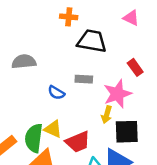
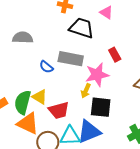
pink triangle: (131, 18) -> (106, 12), moved
gray rectangle: (84, 79) -> (71, 59), size x1.6

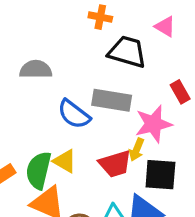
blue semicircle: (46, 67) -> (74, 114), size x1.5
red trapezoid: (59, 110) -> (115, 164), moved

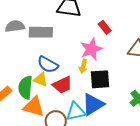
gray rectangle: (112, 100) -> (41, 32), moved
blue semicircle: (74, 114) -> (48, 65), moved
red trapezoid: (115, 164) -> (62, 85), moved

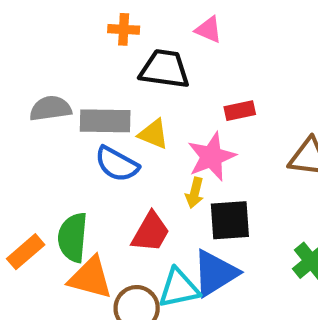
red rectangle: (105, 27) -> (240, 111), turned -64
blue semicircle: (48, 65) -> (117, 164), moved
yellow triangle: (41, 80) -> (153, 134), moved
red trapezoid: (62, 85) -> (151, 232), turned -35

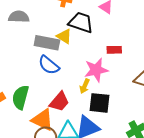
gray semicircle: (50, 108) -> (19, 17), moved
yellow triangle: (153, 134) -> (64, 36), moved
orange triangle: (90, 278) -> (42, 120), moved

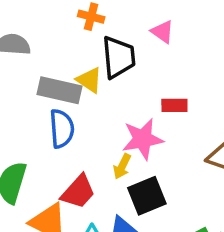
black trapezoid: (81, 22) -> (119, 57), turned 65
blue semicircle: (49, 65) -> (62, 129), turned -135
black square: (100, 103) -> (147, 196), turned -30

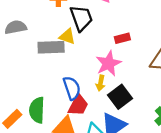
blue semicircle: (62, 129) -> (72, 88), moved

